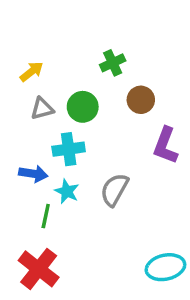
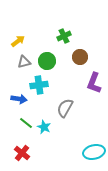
cyan star: (67, 191) -> (44, 127), moved
green line: (46, 216) -> (26, 123), turned -64
red cross: (39, 269) -> (22, 153), size x0.7

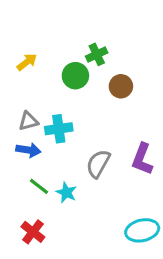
green circle: (47, 61) -> (75, 76), moved
gray triangle: (24, 62) -> (28, 121), moved
purple L-shape: (94, 83) -> (142, 159), moved

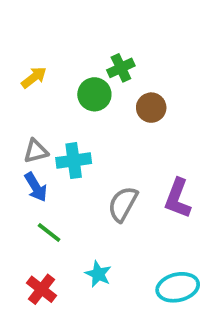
blue arrow: (28, 150) -> (36, 187), turned 50
cyan star: (66, 192) -> (98, 274), moved

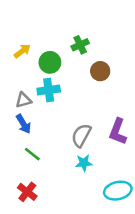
green circle: (94, 94) -> (50, 62), moved
cyan cross: (74, 161) -> (49, 90), moved
cyan star: (98, 274) -> (84, 163), moved, turned -30

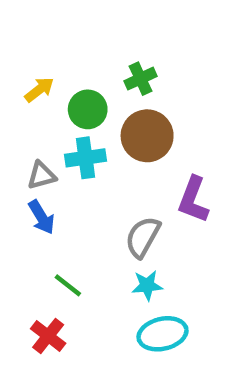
brown circle: (100, 71) -> (147, 136), moved, size x1.5
purple L-shape: (118, 132) -> (193, 200), moved
green line: (32, 154) -> (68, 285), moved
cyan ellipse: (118, 191) -> (162, 334), moved

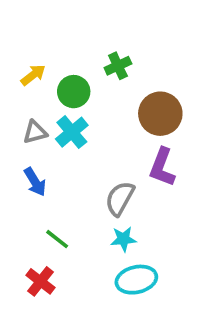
brown circle: (147, 136) -> (160, 114), moved
cyan cross: (86, 158) -> (72, 132), turned -32
gray triangle: (42, 175) -> (35, 132), moved

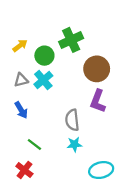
green cross: (118, 66) -> (71, 40), size x1.5
gray semicircle: (120, 198) -> (72, 120), turned -35
cyan ellipse: (136, 280) -> (101, 170), moved

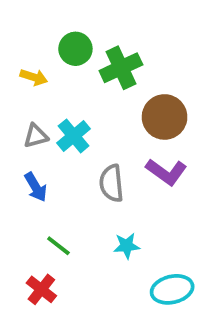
yellow arrow: (20, 46) -> (34, 77), turned 56
green circle: (44, 56) -> (75, 49), moved
purple L-shape: (98, 101) -> (166, 172), turned -75
gray semicircle: (72, 120) -> (111, 183), moved

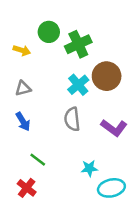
cyan cross: (74, 136) -> (78, 85), moved
purple L-shape: (166, 172) -> (114, 128), moved
cyan star: (127, 246) -> (89, 168), moved

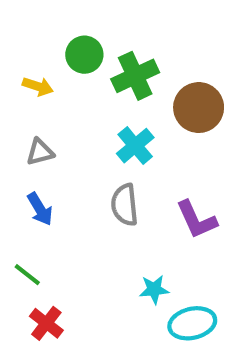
brown circle: (107, 76) -> (199, 108), moved
purple L-shape: (114, 128) -> (196, 220), turned 30
green line: (38, 160) -> (27, 275), moved

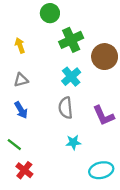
green circle: (84, 55) -> (50, 13), moved
yellow arrow: (38, 86) -> (20, 45), turned -128
cyan star: (154, 289) -> (73, 142), moved

